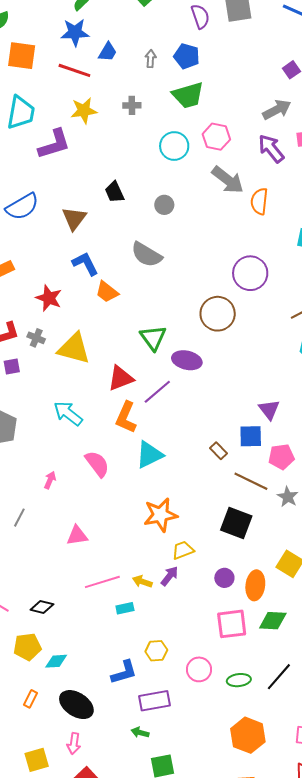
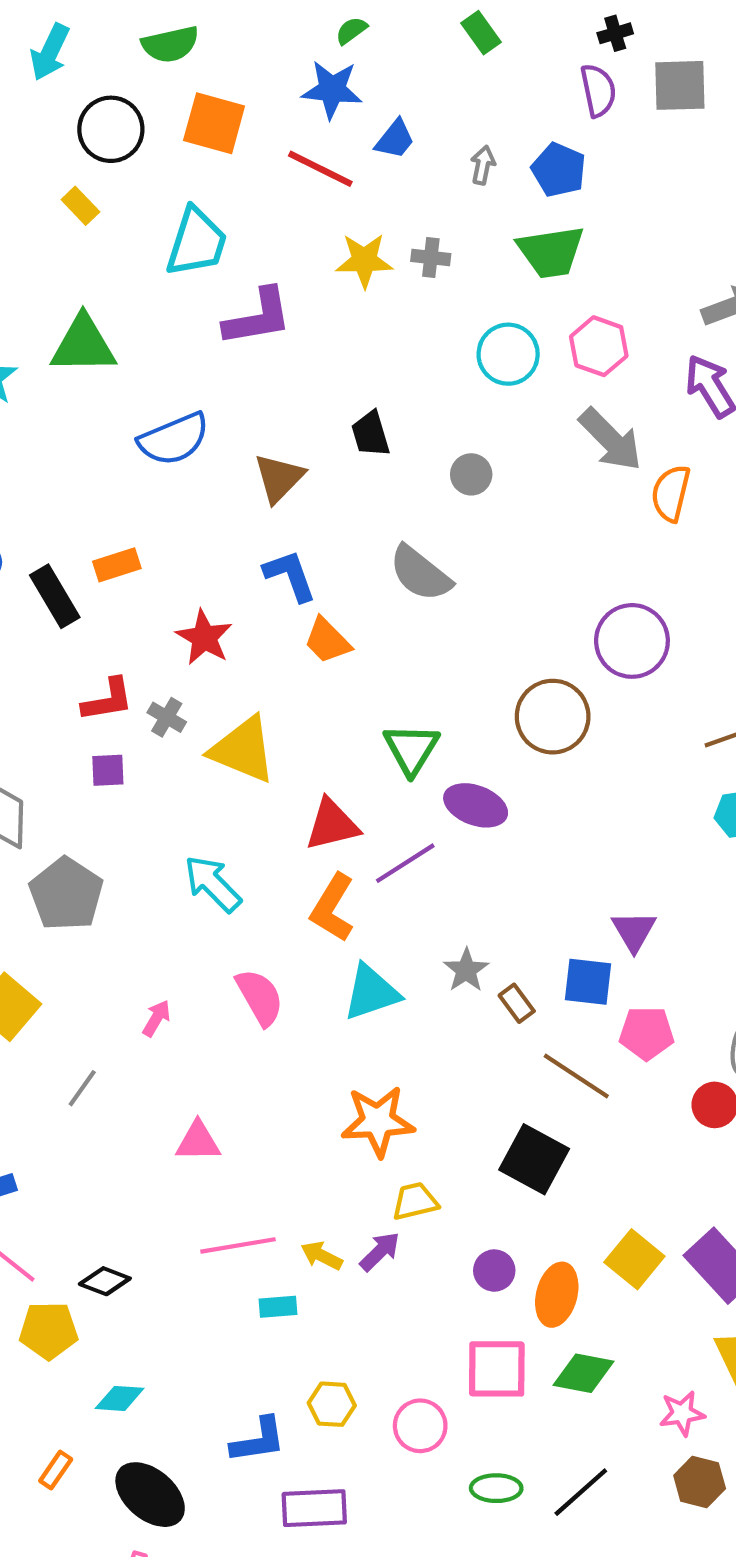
yellow star: (84, 111) -> (364, 260), moved
gray star: (288, 497) -> (466, 970), moved
yellow pentagon: (27, 647) -> (49, 1330), moved
pink circle: (199, 669) -> (420, 1426), moved

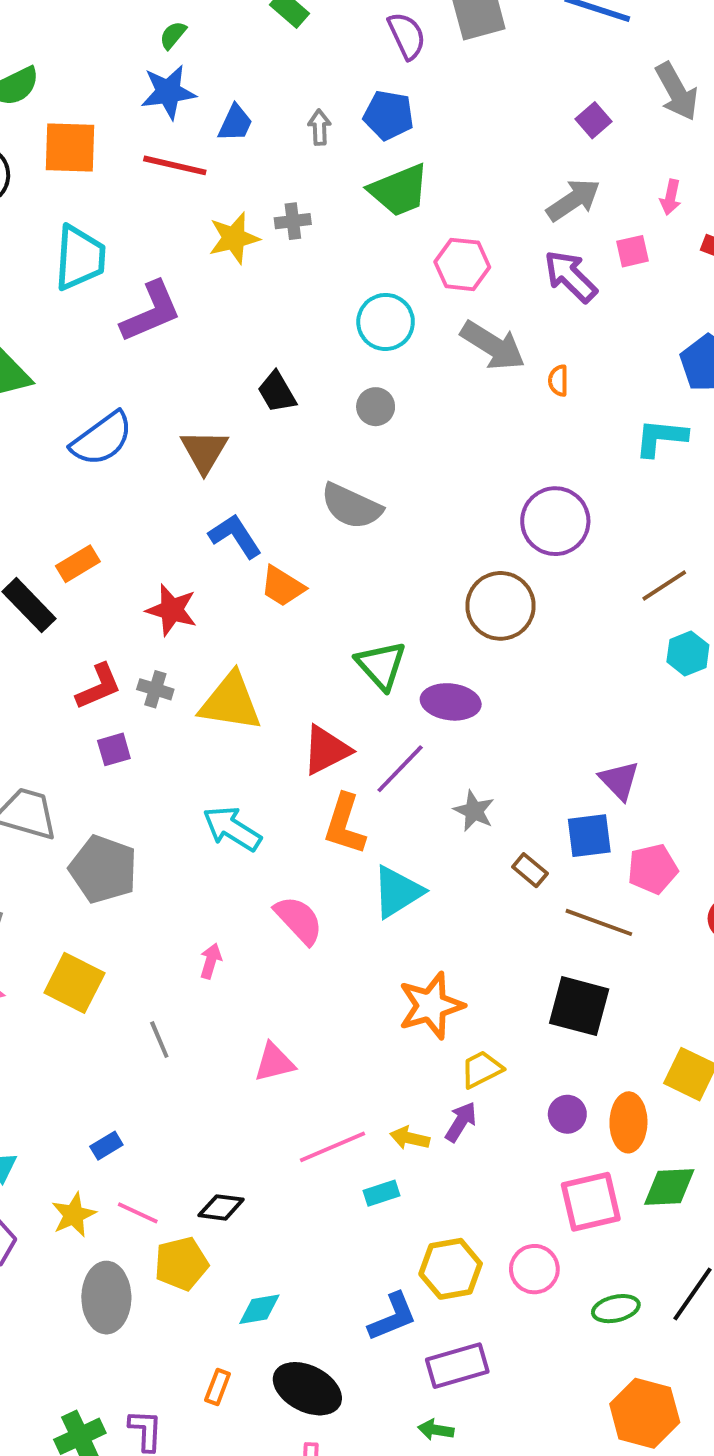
cyan circle: (508, 354) -> (386, 322), moved
orange semicircle: (671, 493) -> (558, 381), size x0.6
gray star: (466, 970) -> (474, 811), moved
gray line: (82, 1088) -> (159, 1040), turned -45
yellow hexagon: (332, 1404) -> (451, 1269), size x1.4

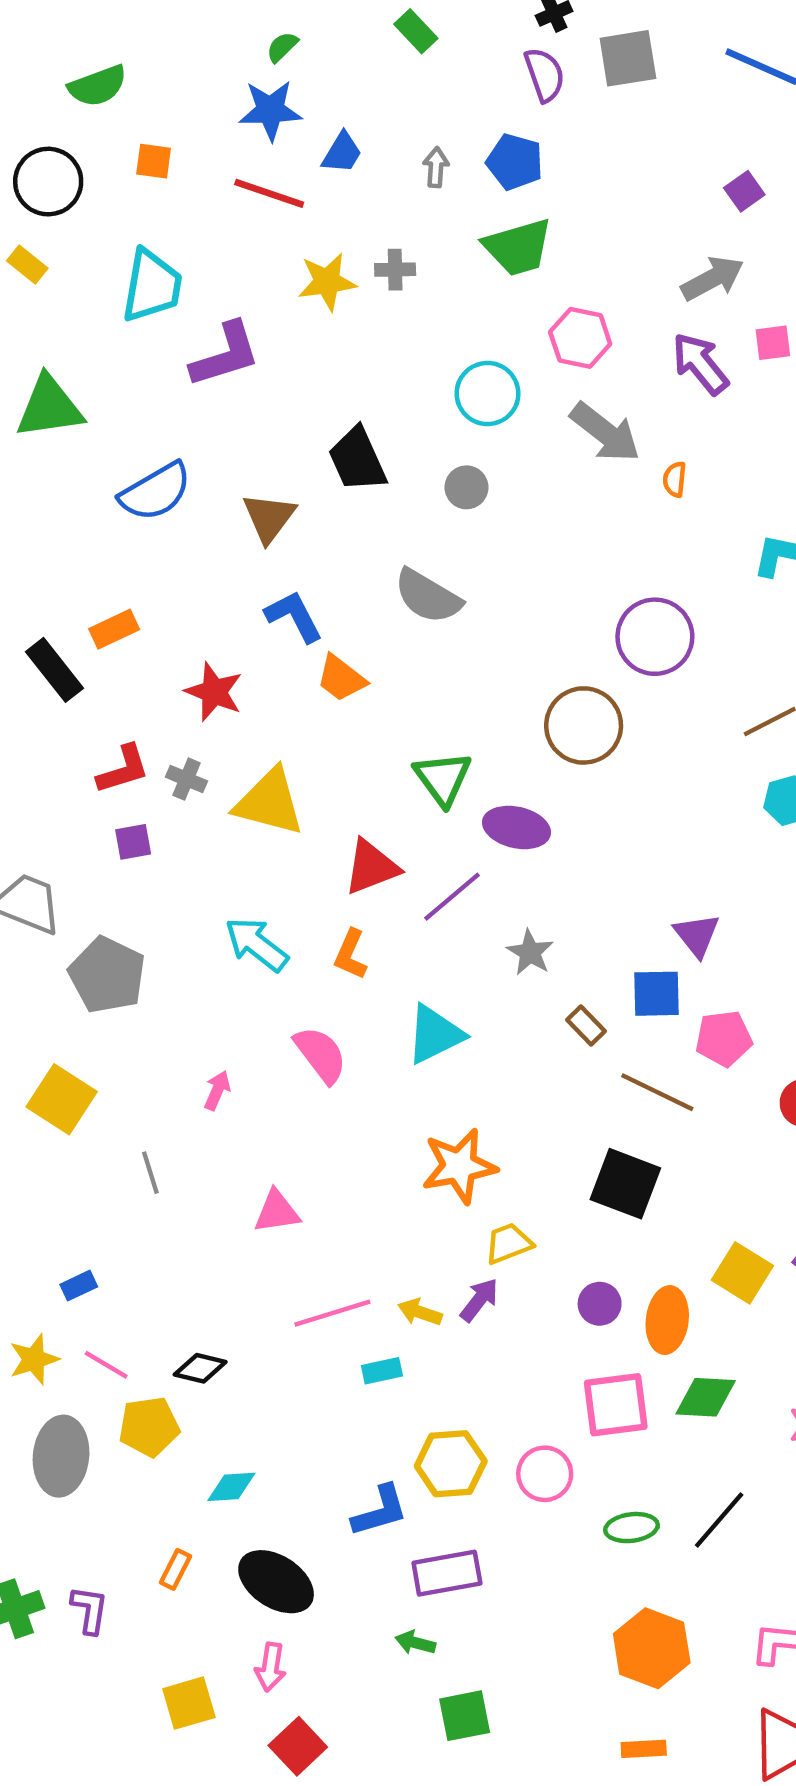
orange square: (70, 148) -> (154, 161), size x0.6
black trapezoid: (277, 392) -> (357, 460), size x1.4
orange L-shape: (345, 824) -> (350, 954), moved, size x0.7

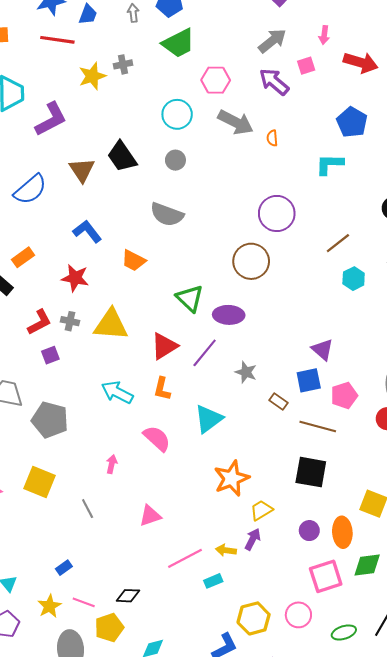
brown triangle: (269, 517) -> (82, 170), moved
blue L-shape: (294, 616) -> (87, 231), moved

